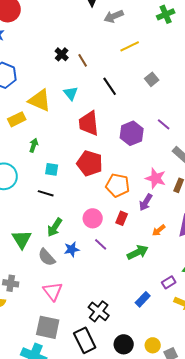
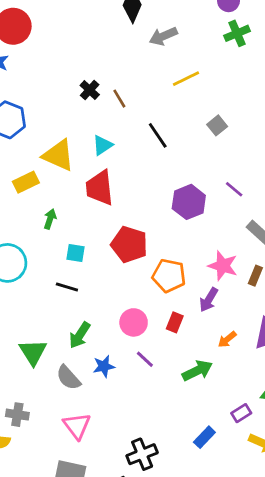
cyan triangle: (71, 93) -> (102, 145), turned 35
red trapezoid: (89, 123) -> (100, 188), moved
black cross: (99, 311) -> (142, 454), turned 30

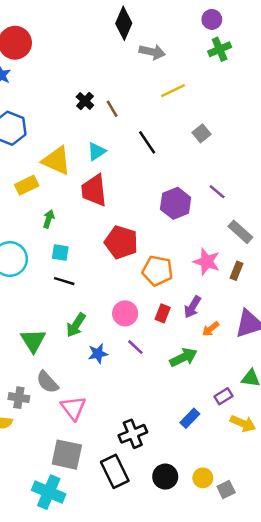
gray arrow: (163, 36) -> (152, 52), turned -145
cyan square: (75, 253) -> (60, 253), moved
purple arrow: (209, 300) -> (192, 307), moved
gray semicircle: (68, 378) -> (47, 382), moved

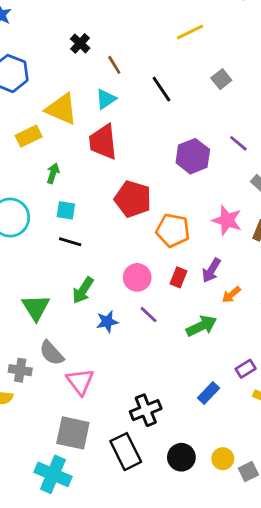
black cross: (85, 101) -> (80, 43), moved
brown line: (112, 109) -> (114, 65), moved

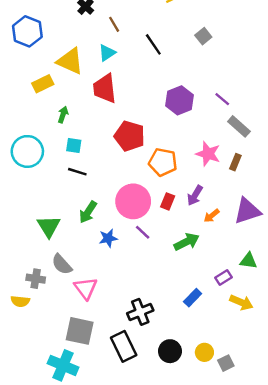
purple line: (238, 143) -> (222, 99), moved
pink circle: (137, 277) -> (133, 201), size x1.5

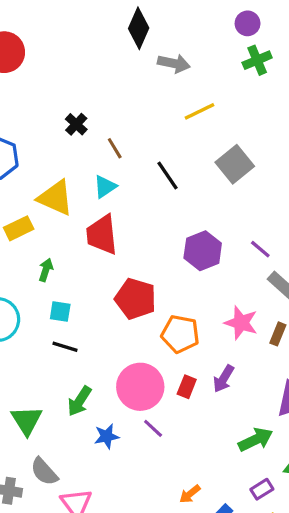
gray square: (203, 36) -> (235, 164), size x1.6
orange arrow: (212, 216) -> (190, 494), moved
green arrow: (187, 242) -> (256, 440), moved

